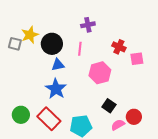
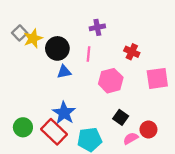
gray square: (15, 44) -> (20, 33), moved, turned 32
pink square: (137, 59) -> (157, 78), moved, size x1.5
blue star: (56, 89) -> (64, 113), moved

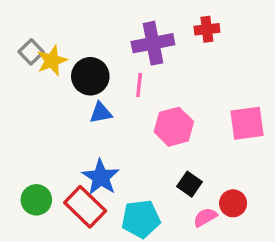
purple cross: (97, 27) -> (153, 43), size x1.6
red cross: (132, 52) -> (207, 29), moved, turned -32

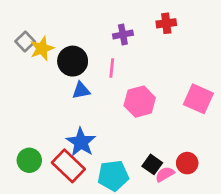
purple cross: (153, 43) -> (123, 35), size x0.6
pink square: (247, 123) -> (198, 99), turned 32
black square: (190, 184) -> (152, 164), moved

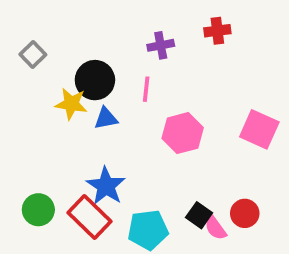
yellow star: (42, 48) -> (71, 104), moved, turned 30
pink semicircle: (165, 174) -> (216, 228), turned -96

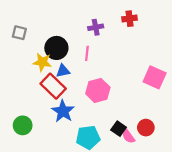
gray square: (33, 54) -> (19, 33), turned -32
pink hexagon: (183, 133) -> (98, 90), moved
red rectangle: (89, 217) -> (53, 86), moved

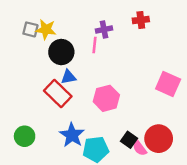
gray square: (19, 33) -> (30, 29), moved
pink line: (87, 53) -> (95, 45), moved
yellow star: (42, 62) -> (46, 29), moved
blue star: (63, 111) -> (72, 135), moved
red circle: (146, 128) -> (159, 139), size x1.5

